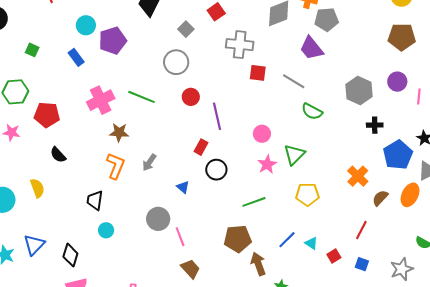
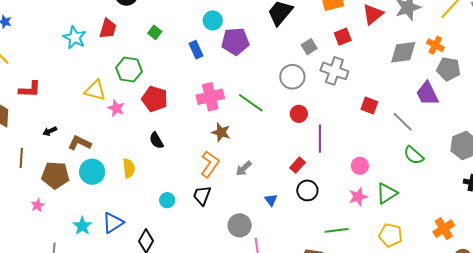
gray cross: (240, 45) -> (334, 71), moved
black trapezoid: (95, 200) -> (202, 195), moved
cyan circle: (106, 230) -> (167, 200), moved

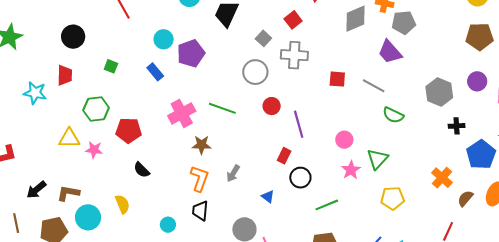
black arrow: (50, 131) -> (36, 190), size x1.5
green line: (337, 230) -> (327, 205), moved

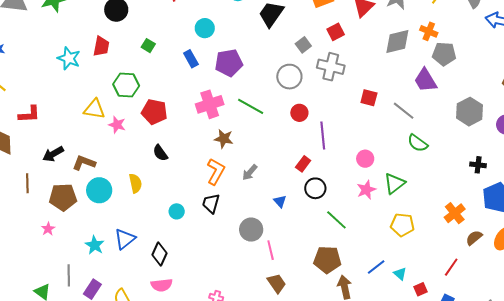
purple pentagon: (191, 53) -> (229, 63), moved
gray hexagon: (439, 92) -> (470, 112), moved
green line: (327, 205) -> (336, 220), turned 55

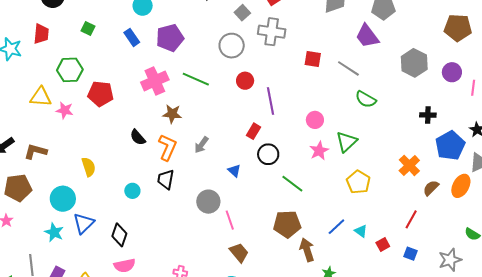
black semicircle: (160, 153) -> (138, 137), moved
cyan circle: (99, 190) -> (63, 199), moved
yellow pentagon: (402, 225) -> (358, 182), turned 30

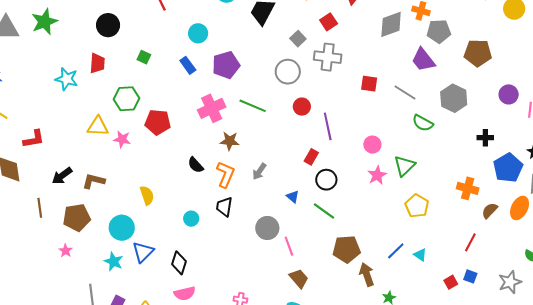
brown pentagon: (458, 28) -> (478, 53), moved
gray hexagon: (414, 63) -> (454, 98), moved
orange cross: (409, 165) -> (468, 188), turned -30
green line: (292, 184) -> (324, 211), moved
red square: (383, 244) -> (451, 282), moved

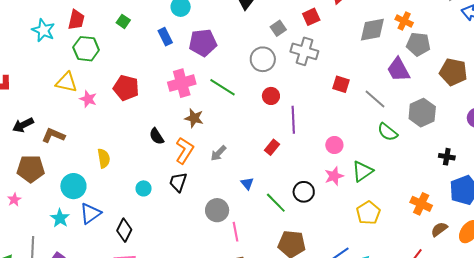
green hexagon: (127, 99) -> (86, 49), moved
black circle: (326, 180) -> (304, 192), moved

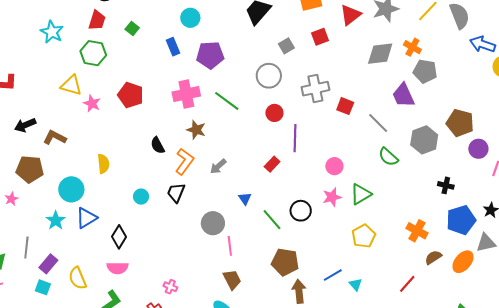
red trapezoid: (76, 20) -> (97, 20), moved
gray cross: (304, 51) -> (315, 89), moved, turned -32
brown pentagon: (453, 72) -> (460, 123), moved

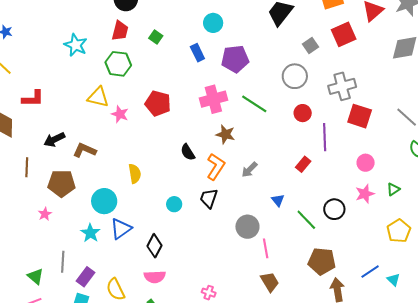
red square: (320, 37) -> (344, 34), size x1.4
red square: (345, 106) -> (360, 116), moved, size x1.4
green triangle: (361, 194) -> (393, 189), size x0.6

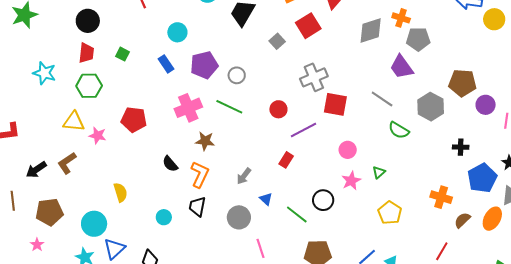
gray circle: (295, 76) -> (237, 75), moved, size x0.7
purple line: (325, 137) -> (304, 130), turned 72
brown L-shape: (85, 150) -> (67, 163), moved, turned -50
gray arrow: (249, 170) -> (244, 176), moved
gray circle: (247, 227) -> (239, 217), moved

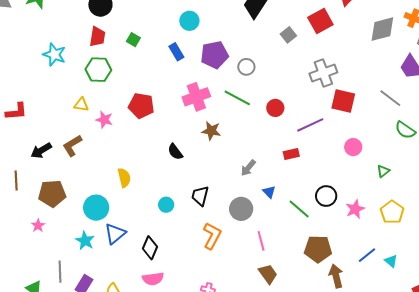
red circle: (278, 109) -> (275, 108), moved
yellow triangle: (74, 122) -> (81, 105), size x0.7
red rectangle: (286, 160) -> (291, 154), turned 42
orange L-shape: (200, 174) -> (212, 236), moved
pink star: (351, 181) -> (355, 209), moved

